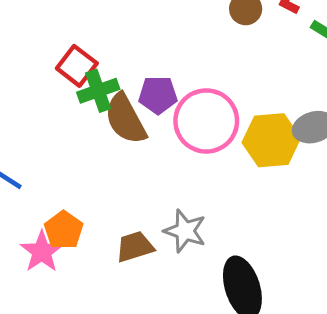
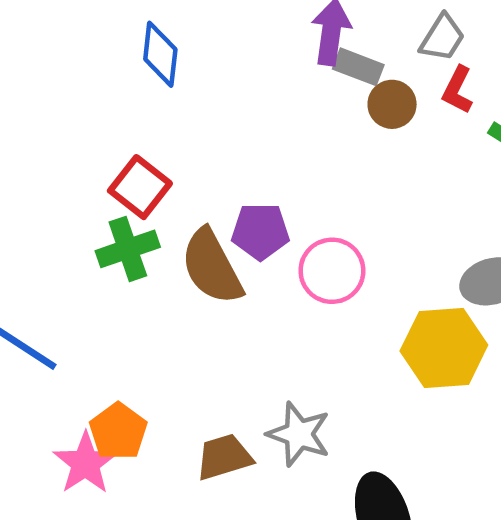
green cross: (98, 91) -> (128, 249), moved
pink circle: (206, 121) -> (332, 271), size x0.7
yellow hexagon: (271, 140) -> (444, 348), moved

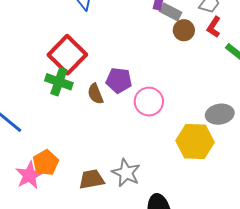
red square: (140, 187) -> (67, 55), size x1.4
green cross: (128, 249) -> (59, 82), turned 32
brown semicircle: (212, 267) -> (95, 94), size x0.6

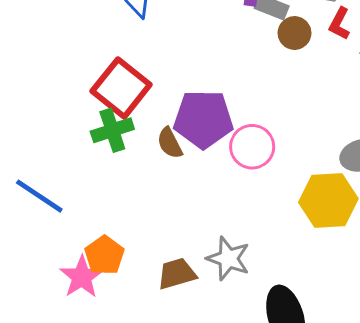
purple pentagon: (119, 80) -> (203, 119), size x1.5
green cross: (59, 82) -> (112, 130), turned -32

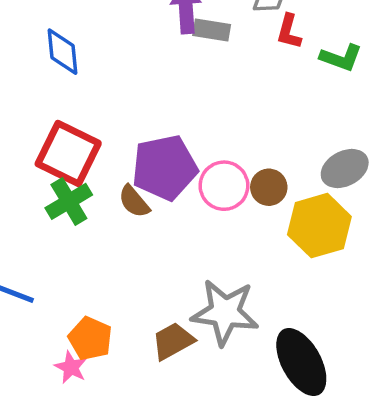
brown circle: (295, 33) -> (269, 187), moved
gray star: (228, 259) -> (225, 312), size x1.4
pink star: (82, 277) -> (71, 367), size x0.7

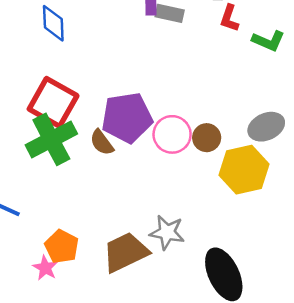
green cross: (69, 201) -> (51, 139), size x1.4
gray star: (225, 312) -> (167, 232), size x0.7
brown trapezoid: (173, 341) -> (125, 252), size x1.4

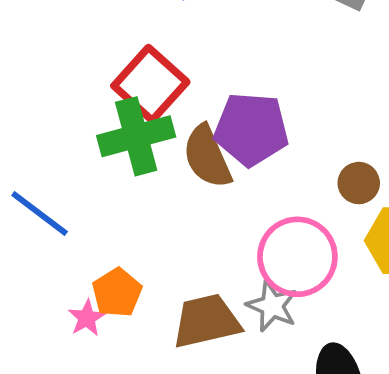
pink circle: (172, 134) -> (297, 257), moved, size x1.4
brown semicircle: (102, 142) -> (207, 157), size x1.6

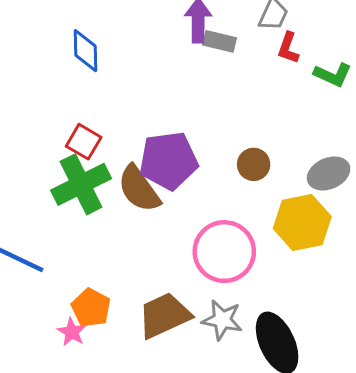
red square: (150, 84) -> (84, 142), size x0.6
brown circle: (359, 183) -> (254, 164), moved
gray star: (272, 306) -> (222, 320), moved

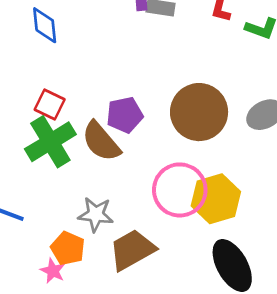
purple pentagon: (168, 161) -> (125, 115), size x0.7
brown circle: (254, 164) -> (199, 112), size x2.0
yellow hexagon: (302, 223) -> (216, 199), moved
gray star: (222, 320) -> (96, 214), moved

